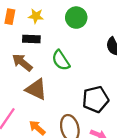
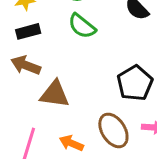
green semicircle: (61, 60) -> (82, 26), moved

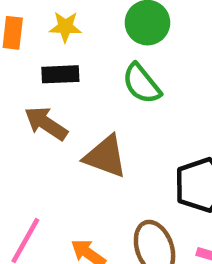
brown triangle: (55, 94) -> (105, 157), moved

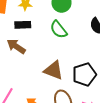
brown triangle: (105, 157) -> (54, 70), moved

